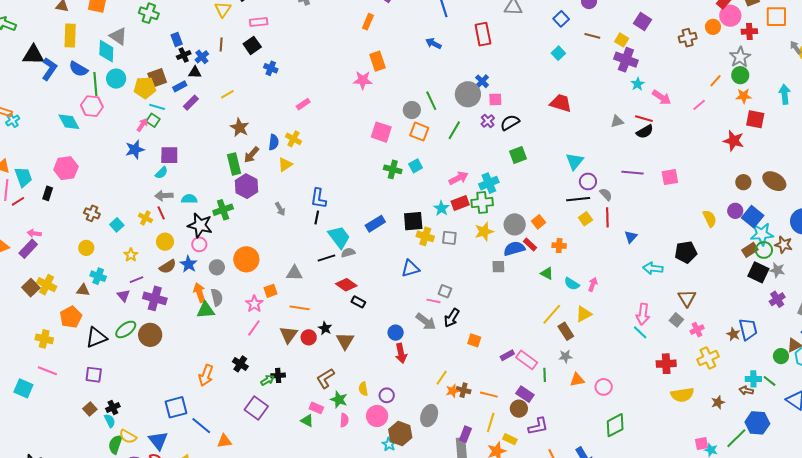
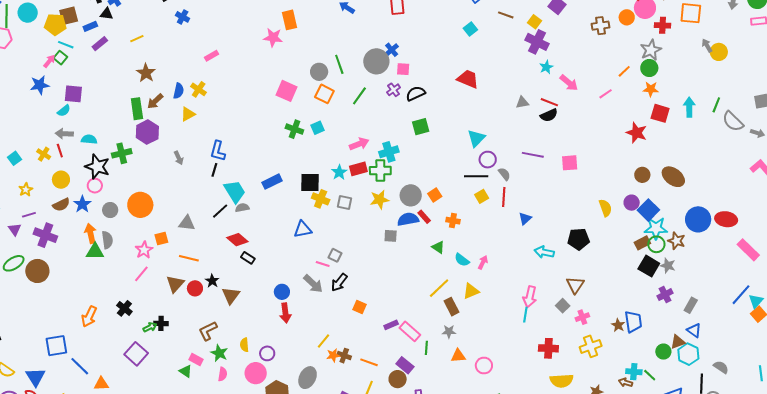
cyan arrow: (785, 94) -> (689, 107), moved
black line: (326, 258) -> (220, 211), turned -30
cyan line: (640, 332) -> (525, 315), turned 49

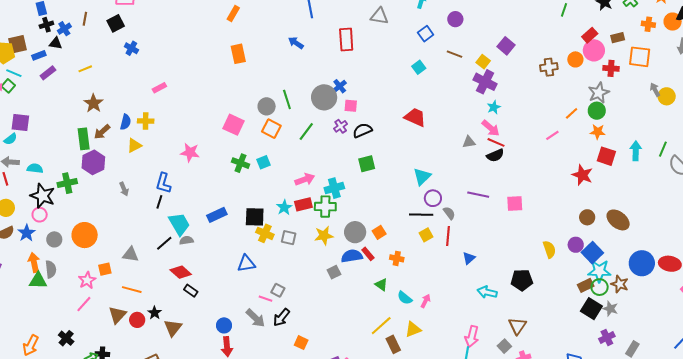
pink star: (273, 37) -> (190, 152), moved
pink arrow: (569, 83) -> (491, 128), moved
yellow cross: (199, 89) -> (146, 121), turned -35
gray square: (391, 236) -> (334, 272), turned -32

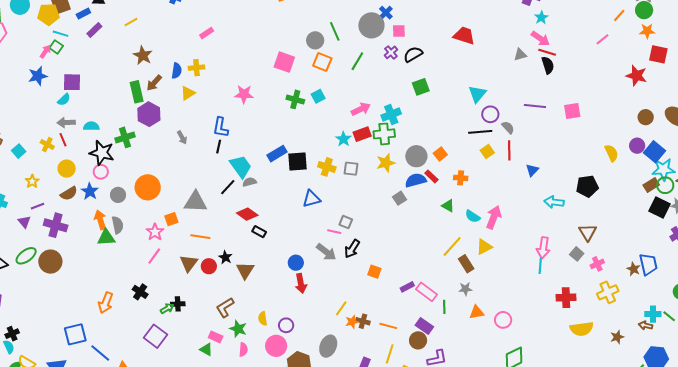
black semicircle: (495, 155) -> (548, 65), turned -78
black square: (255, 217) -> (297, 161), moved
gray triangle: (131, 254) -> (195, 202), size x1.4
pink arrow: (426, 301) -> (494, 217), size x1.6

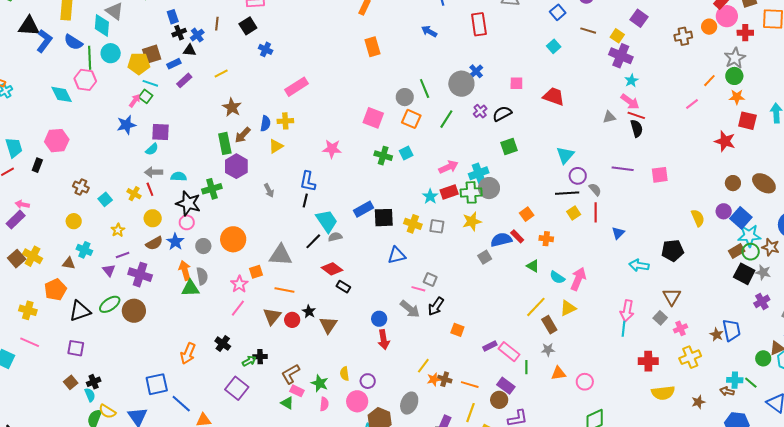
pink square: (399, 31) -> (516, 83), moved
pink rectangle: (207, 33) -> (296, 87), size x1.6
gray circle: (416, 156) -> (489, 188), moved
brown L-shape: (225, 307) -> (290, 374), moved

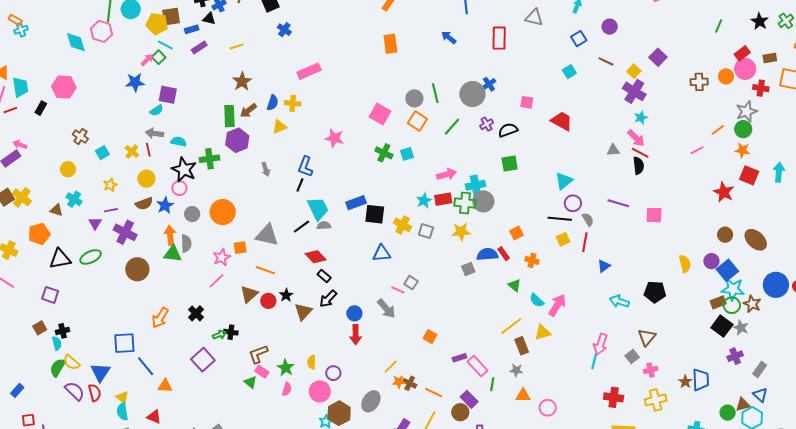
black arrow: (436, 306) -> (328, 299), moved
brown circle: (134, 311) -> (137, 269), moved

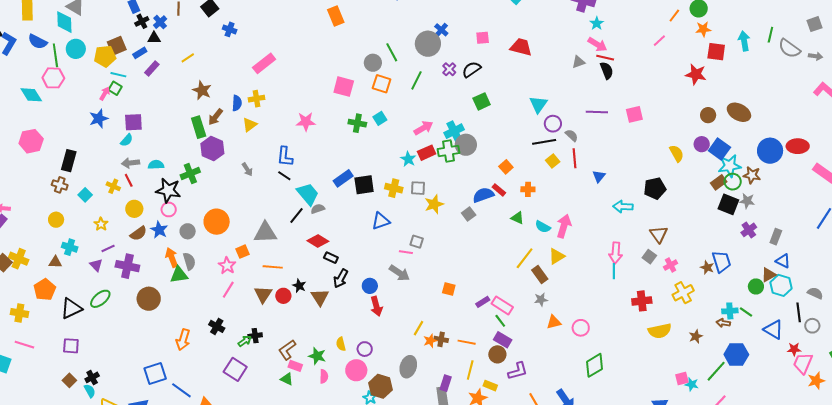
black rectangle: (41, 108) -> (69, 161), moved, size x1.5
black line: (300, 185) -> (284, 176), turned -64
yellow star: (461, 232) -> (434, 204), moved
green line: (492, 384) -> (500, 321), moved, turned -32

